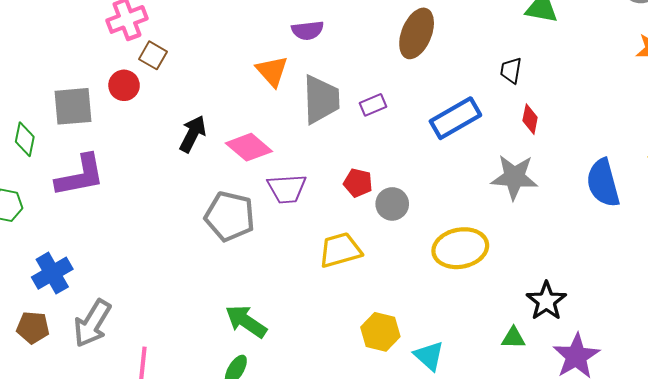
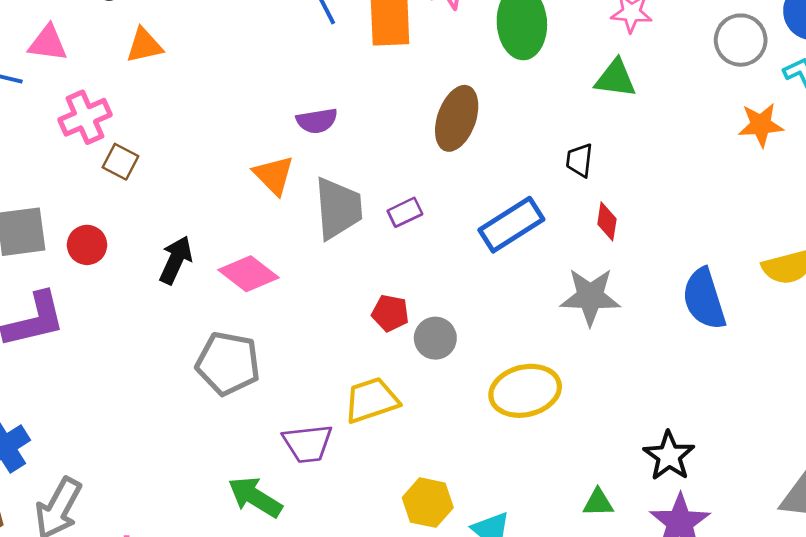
red circle: (124, 85) -> (87, 245), moved
purple trapezoid: (287, 189) -> (308, 443), moved
black star: (546, 301) -> (669, 456), moved

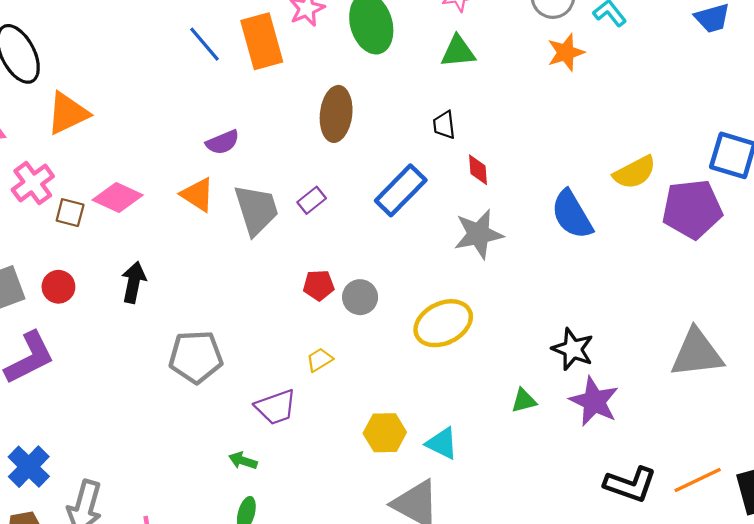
orange triangle: (144, 45) -> (68, 113), size x1.4
orange star: (761, 125) -> (566, 52), moved
pink diamond: (248, 274) -> (118, 198), moved
yellow trapezoid: (371, 400) -> (320, 360), size x0.6
green arrow: (255, 497) -> (243, 461), size x0.6

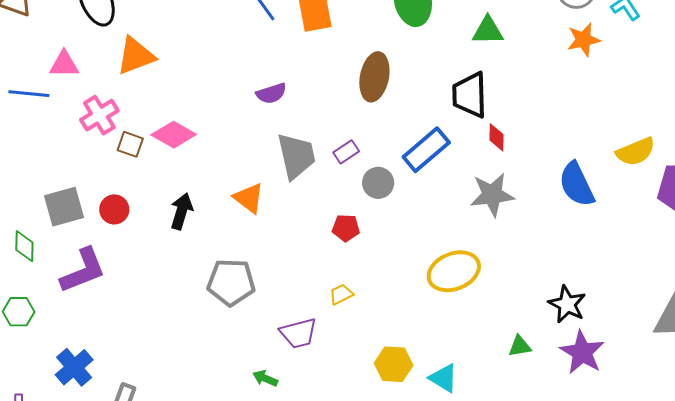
black trapezoid: (444, 125) -> (470, 95), size x1.8
orange triangle: (198, 195) -> (249, 198), moved
gray circle: (360, 297) -> (378, 183), moved

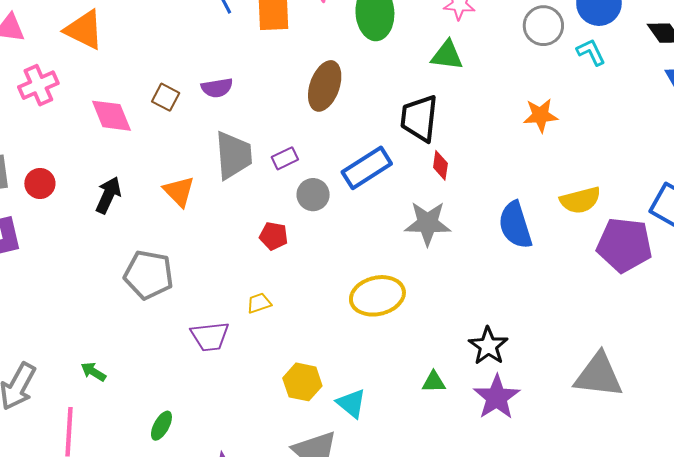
orange star: (584, 40) -> (540, 115), moved
orange triangle: (136, 56) -> (84, 30), turned 39
pink diamond: (174, 135) -> (111, 116), turned 30
brown square: (130, 144) -> (166, 97), moved
green arrow: (265, 378) -> (93, 372), moved

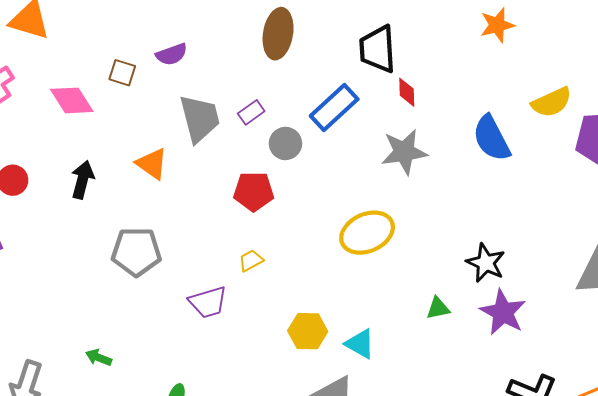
red pentagon: (274, 236) -> (254, 191), size x1.4

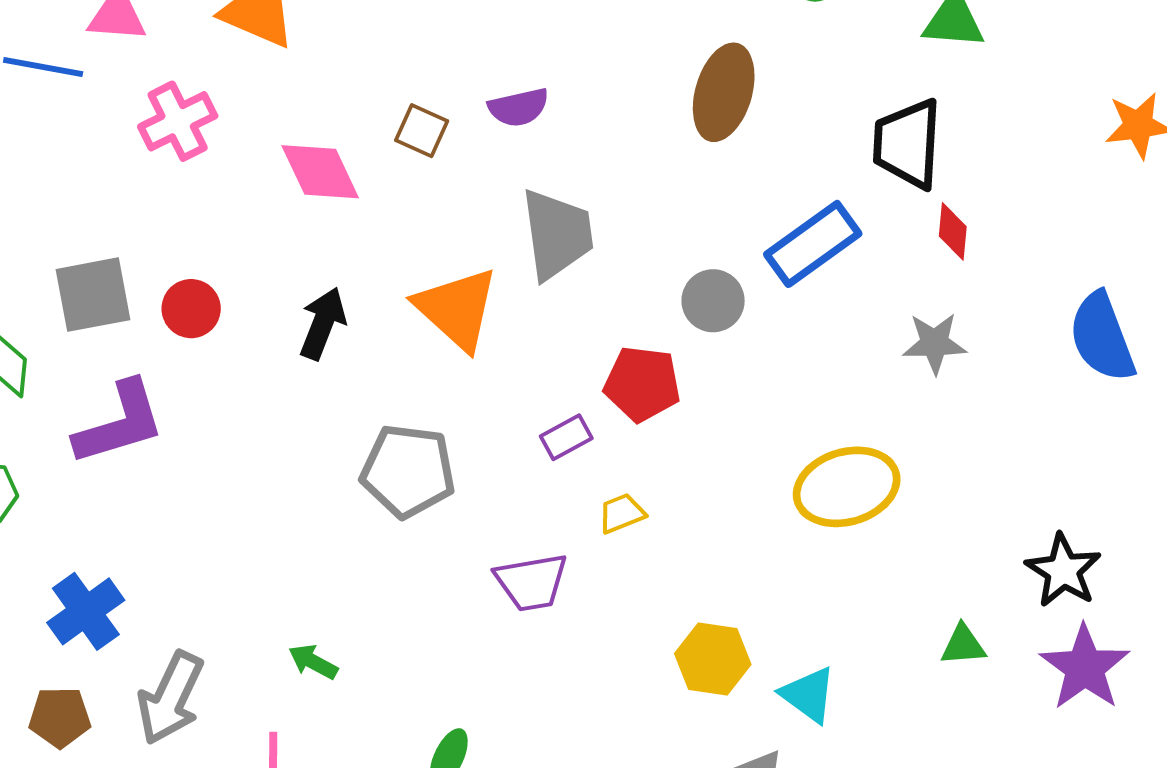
purple rectangle: (251, 112) -> (566, 437), moved
gray star: (404, 152) -> (935, 343), size x0.7
orange triangle: (152, 164) -> (457, 309), size x1.4

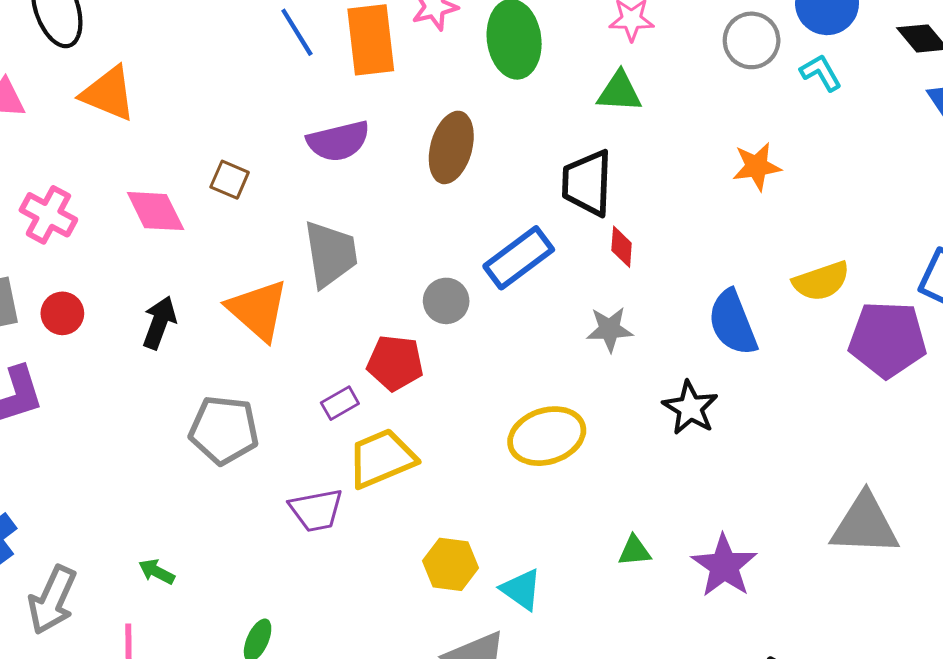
purple semicircle: (519, 107) -> (338, 141), moved, size x1.4
pink cross: (178, 121) -> (48, 215), moved, turned -34
yellow trapezoid: (622, 513) -> (382, 458), size x2.0
black star: (1063, 571) -> (690, 408), moved

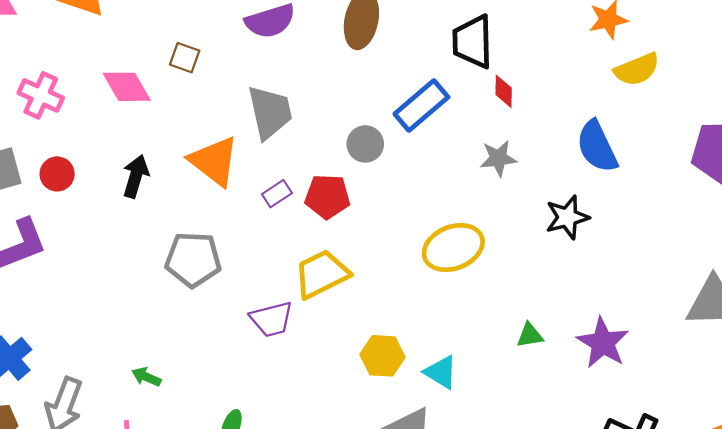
yellow semicircle: (821, 281) -> (637, 69), moved
purple rectangle: (340, 403) -> (277, 194), moved
black star: (690, 408) -> (567, 217), turned 30

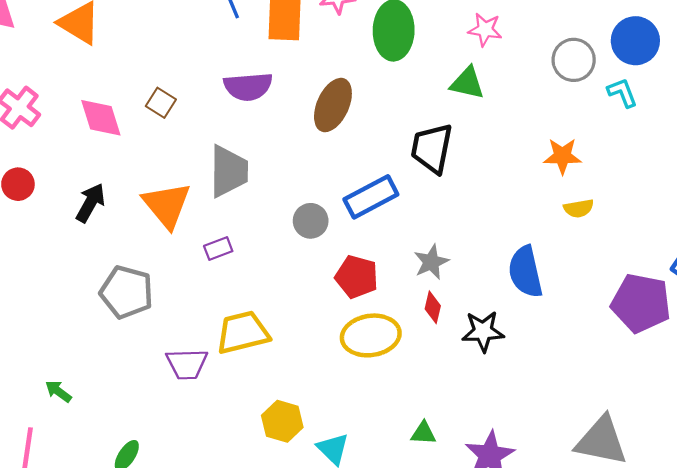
yellow semicircle: (637, 69) -> (579, 208), size x0.7
red diamond: (504, 91) -> (433, 307), moved
gray star: (498, 158) -> (431, 262), turned -30
red pentagon: (327, 197) -> (357, 277), moved

